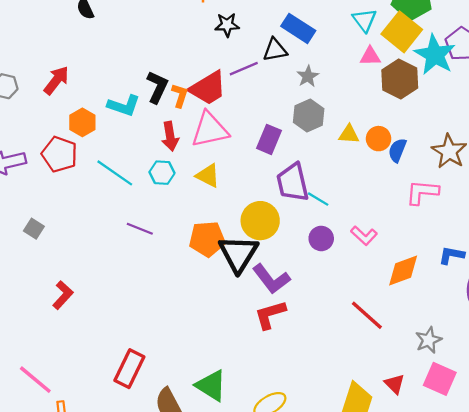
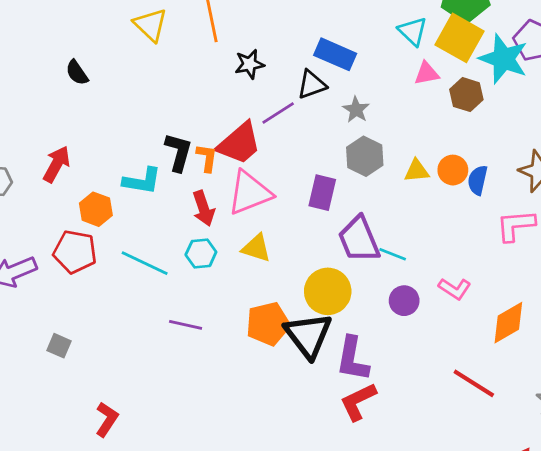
brown hexagon: (400, 79) -> (466, 95), size x0.7
purple L-shape: (271, 279) -> (353, 359), turned 57

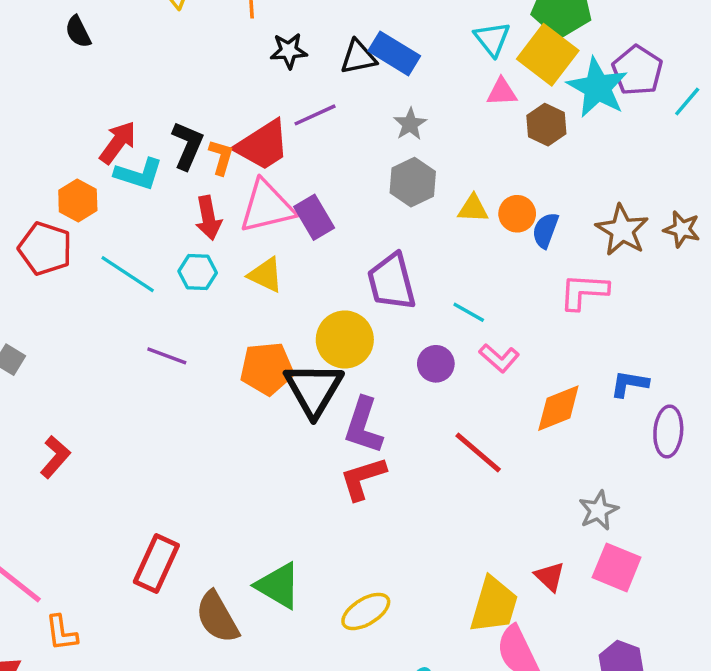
black triangle: (312, 85) -> (358, 57), moved
red arrow: (57, 164) -> (118, 142), moved
purple rectangle: (322, 193) -> (314, 217), moved, turned -52
cyan line: (393, 254) -> (469, 312), moved
red line: (474, 383) -> (478, 453), moved

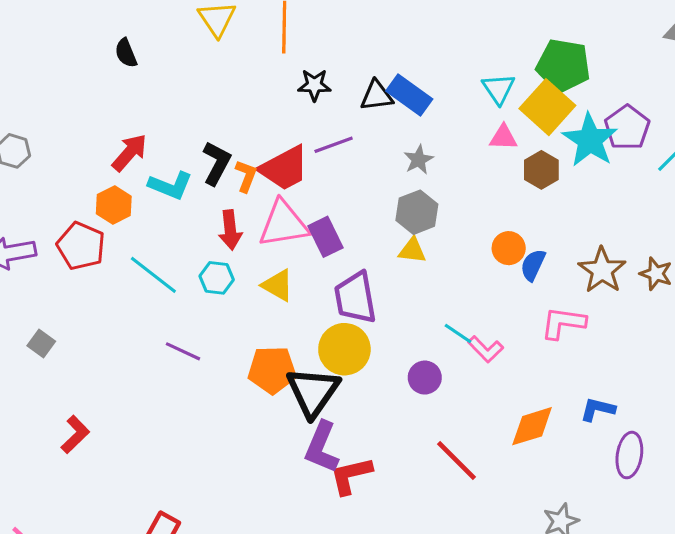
red arrow: (118, 142) -> (129, 153), moved
yellow triangle: (473, 209) -> (412, 250), moved
purple trapezoid: (392, 282) -> (355, 298), moved
pink L-shape: (499, 358) -> (486, 349), moved
purple L-shape: (363, 426) -> (322, 447), moved

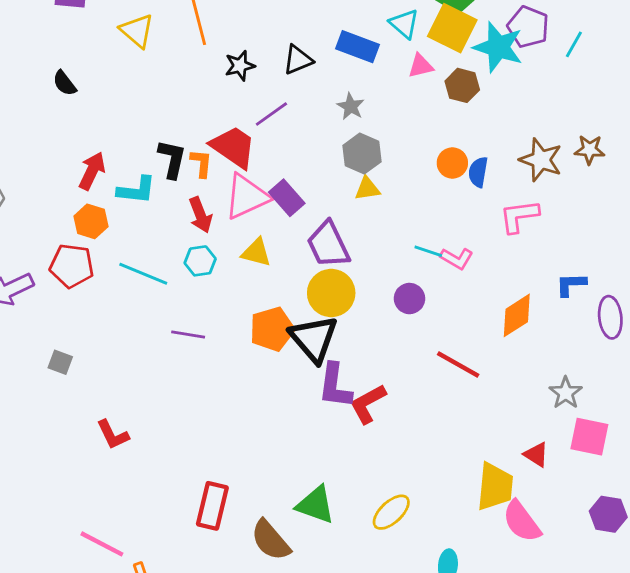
blue rectangle: (409, 95) -> (357, 47), moved
red trapezoid: (284, 168) -> (233, 147), turned -102
red L-shape: (75, 434) -> (113, 435), turned 124

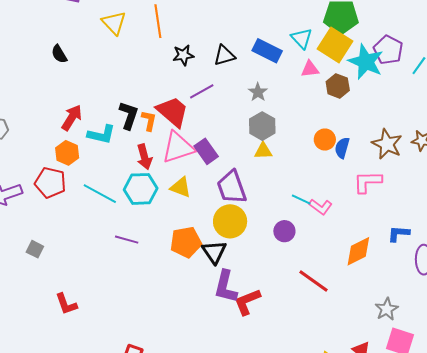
cyan hexagon: (200, 261) -> (141, 189), size x1.5
black triangle: (314, 339) -> (214, 252), size x0.7

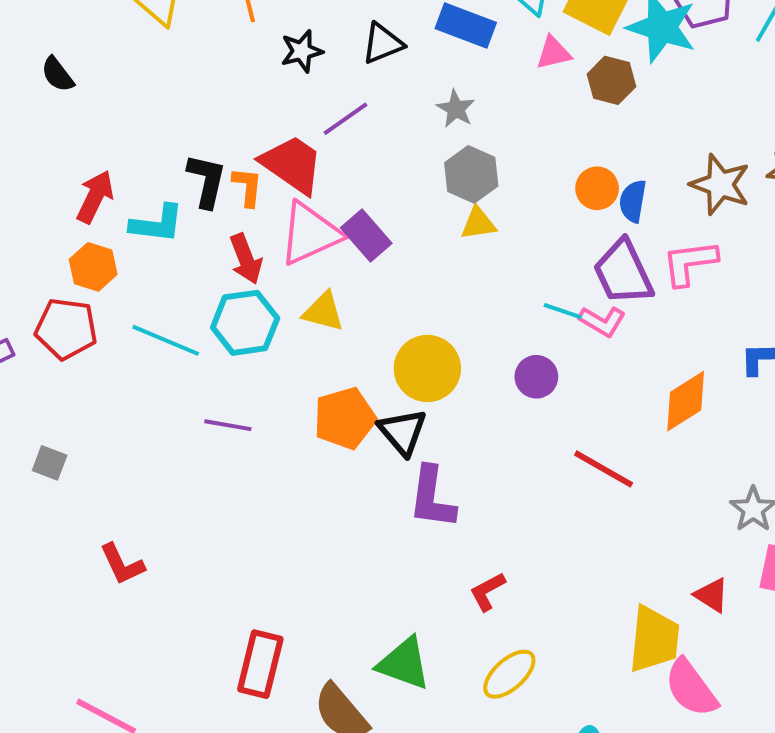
purple trapezoid: (232, 187) -> (623, 272), moved
red L-shape: (247, 302) -> (487, 591), moved, size x0.7

